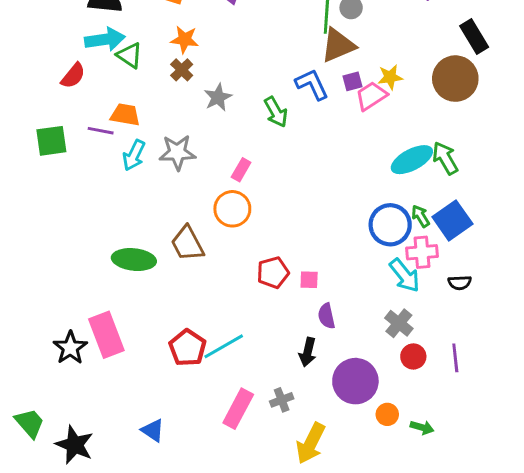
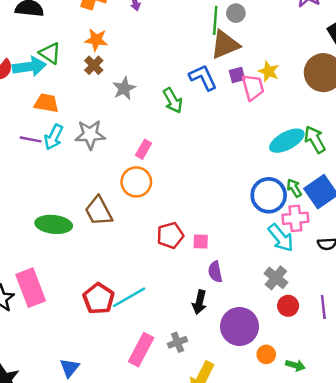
cyan arrow: (105, 39) -> (29, 67), moved
yellow star: (390, 77) -> (269, 71), turned 30
pink trapezoid: (371, 96) -> (253, 87), turned 108
purple line: (101, 131) -> (31, 139), moved
blue triangle: (153, 430) -> (69, 368), turned 35

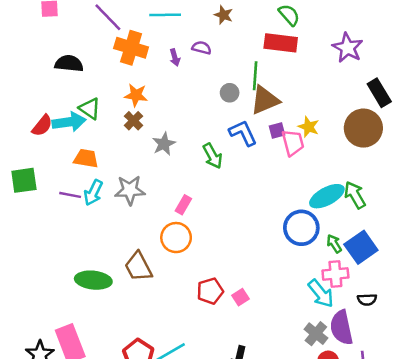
gray circle: (236, 13) -> (230, 93), moved
blue circle: (269, 195) -> (301, 228), moved
pink square: (201, 241) -> (241, 297), turned -35
purple semicircle: (215, 272) -> (341, 328), moved, size x1.6

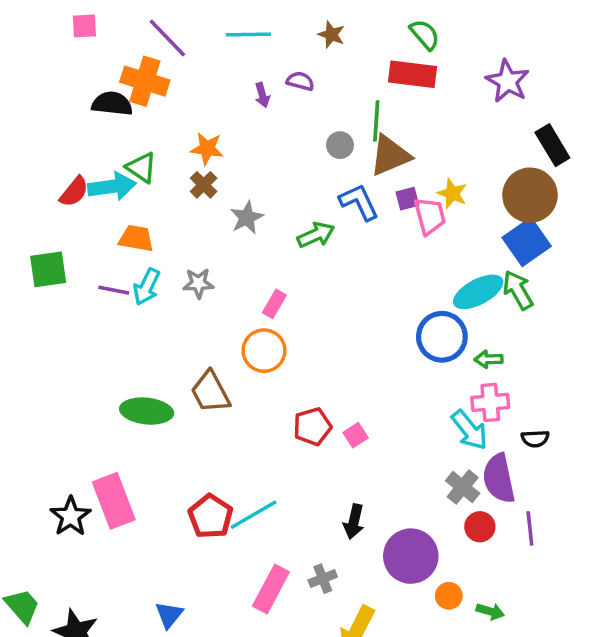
orange cross: (131, 48) -> (145, 81), moved
green arrow: (213, 156) -> (316, 235), turned -85
gray star: (130, 190) -> (198, 283), size x0.7
green arrow: (334, 244) -> (489, 359), turned -60
blue square: (361, 247) -> (527, 242), moved

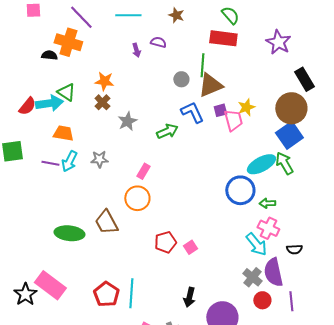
black semicircle: (112, 104) -> (49, 55), size x0.7
yellow star: (452, 193) -> (246, 107), turned 30
pink cross: (490, 402) -> (268, 228), turned 30
pink rectangle: (114, 501) -> (50, 285), turned -32
cyan line: (254, 515) -> (131, 293), turned -56

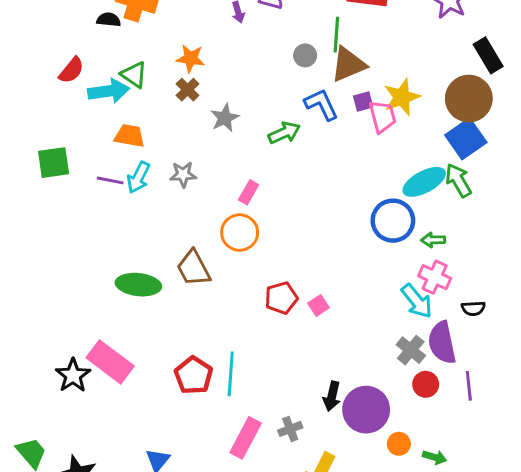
red semicircle: (27, 106) -> (71, 70), moved
yellow star: (246, 107) -> (402, 97), size x1.4
black arrow: (189, 297) -> (332, 396), moved

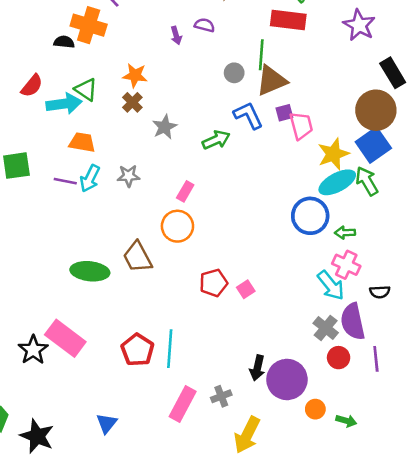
yellow star: (402, 97) -> (333, 154), moved

